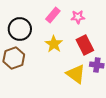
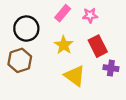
yellow triangle: (76, 74) -> (75, 76), moved

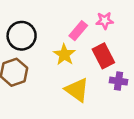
pink rectangle: (63, 13) -> (78, 31), moved
pink star: (90, 15) -> (105, 21), moved

